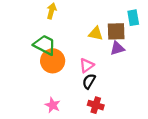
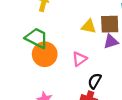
black semicircle: (89, 81) -> (95, 81), moved

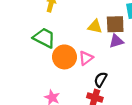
orange circle: (45, 54) -> (64, 57), moved

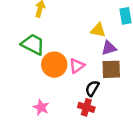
brown square: (115, 24) -> (111, 69), moved
yellow triangle: (95, 27) -> (98, 30), moved

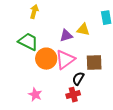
purple triangle: (109, 48) -> (66, 36), moved
pink triangle: (77, 66) -> (65, 60), size x1.5
red cross: (86, 107) -> (73, 95), turned -32

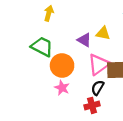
purple triangle: (66, 36) -> (84, 40), turned 48
pink triangle: (65, 60) -> (99, 64), moved
pink star: (35, 95) -> (62, 88), moved

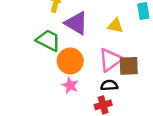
purple triangle: (84, 40) -> (76, 23), moved, size x1.5
black semicircle: (98, 88) -> (109, 85), turned 56

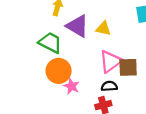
yellow triangle: (115, 26) -> (103, 28), moved
orange circle: (70, 61) -> (59, 71), moved

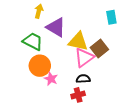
yellow triangle: (103, 28) -> (78, 41), moved, size x1.5
brown square: (128, 67) -> (99, 49), moved, turned -36

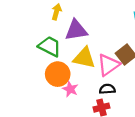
purple triangle: (56, 27) -> (76, 30), turned -40
yellow triangle: (78, 41) -> (84, 58), moved

